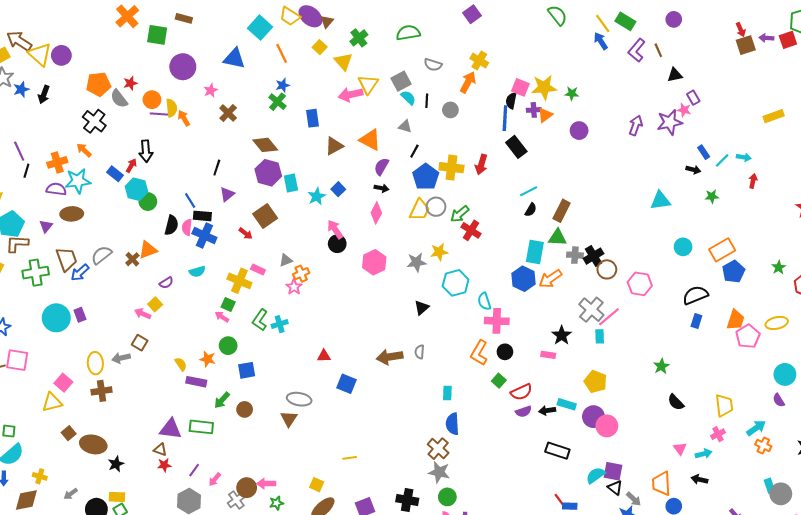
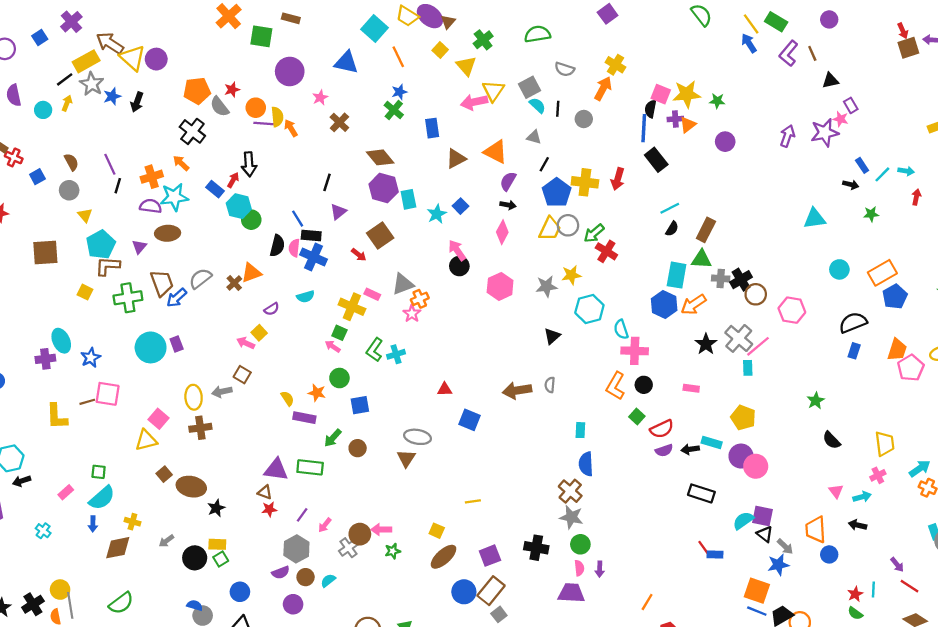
gray triangle: (286, 260) -> (403, 284), size x1.5
black star: (562, 335) -> (706, 344), moved

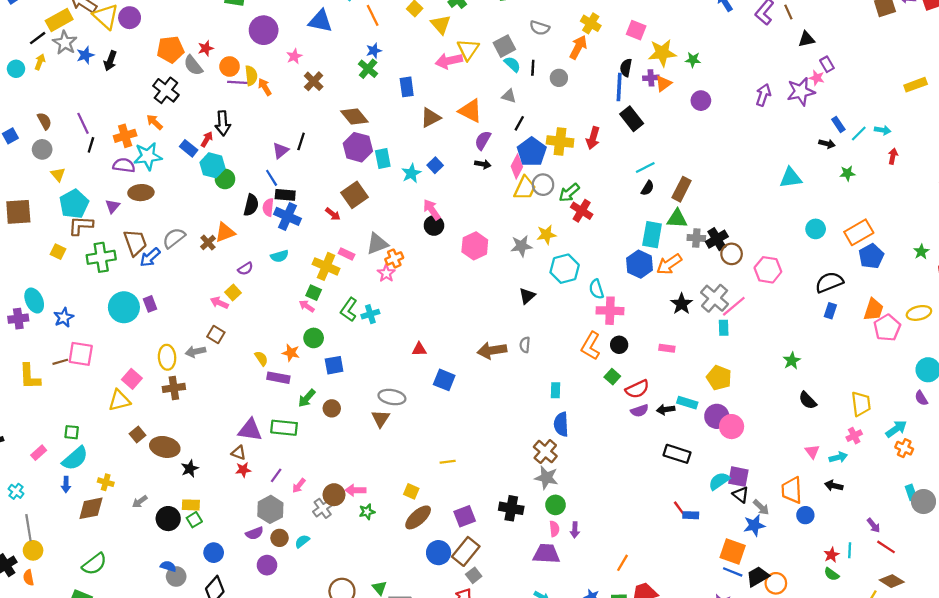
pink square: (661, 94) -> (636, 30), moved
purple triangle: (338, 212) -> (281, 151), moved
pink diamond: (502, 232) -> (517, 166), moved
gray line: (70, 605) -> (28, 528), moved

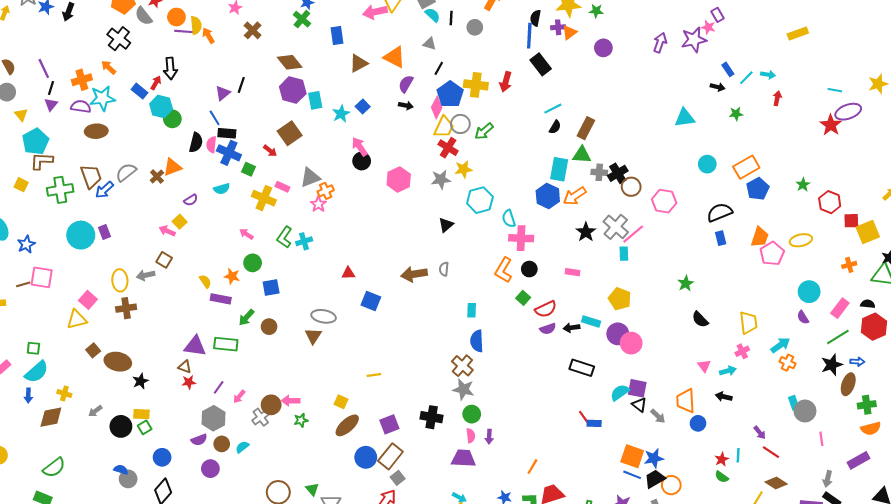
purple triangle: (113, 206) -> (51, 104), moved
red cross: (582, 211) -> (448, 148), moved
green square: (314, 293) -> (248, 169), moved
blue rectangle: (830, 311) -> (721, 238), turned -32
blue star: (754, 525) -> (654, 458), moved

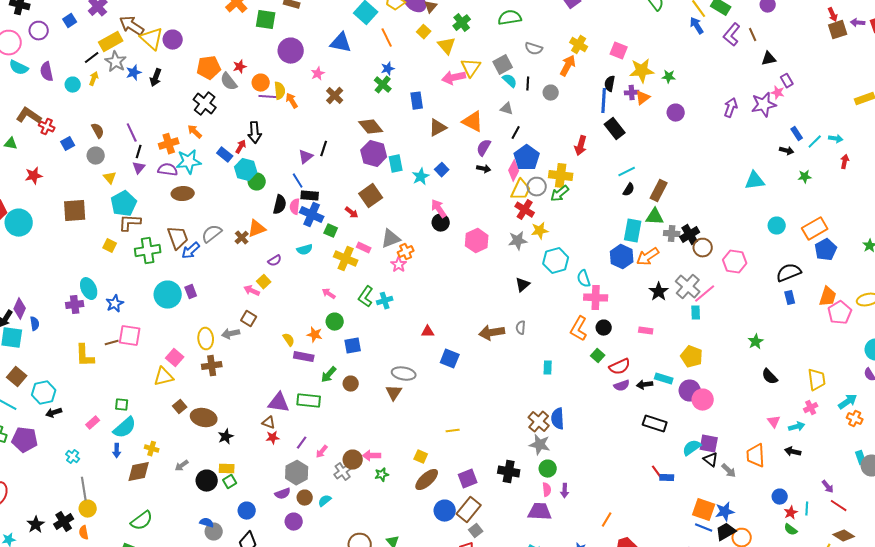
yellow cross: (476, 85) -> (561, 176), moved
blue semicircle: (477, 341) -> (558, 419), moved
blue circle: (698, 423) -> (780, 497), moved

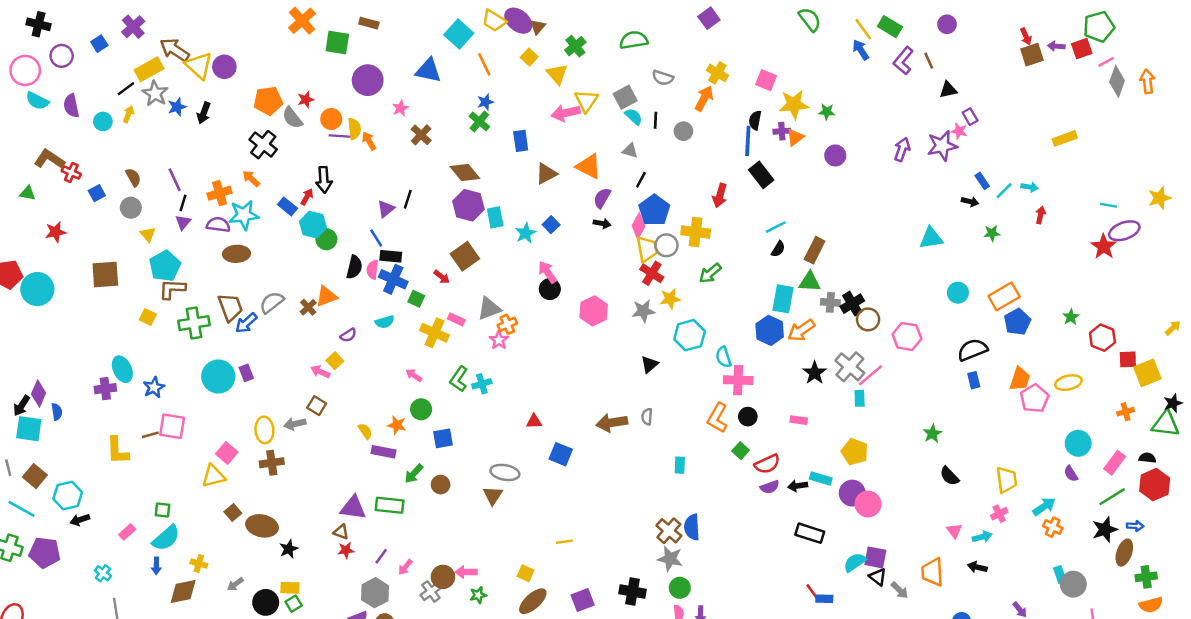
yellow trapezoid: (521, 190) -> (647, 249), turned -35
green arrow: (560, 194) -> (710, 273), moved

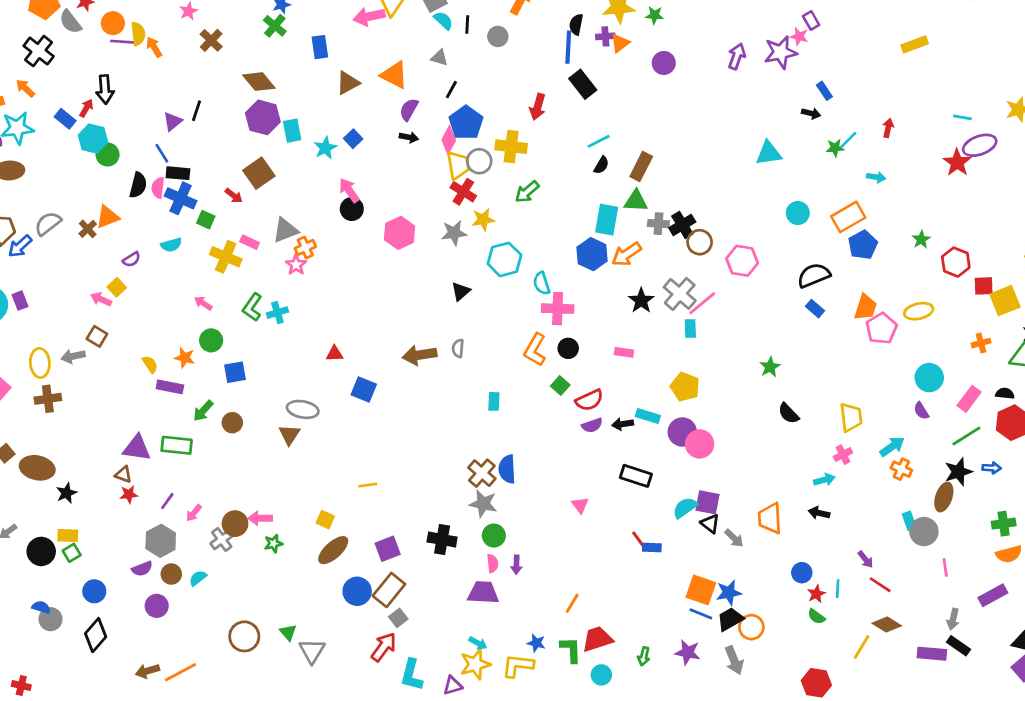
cyan arrow: (1030, 187) -> (876, 177), moved
cyan line: (1004, 191) -> (848, 140), moved
blue rectangle: (974, 380) -> (815, 309), turned -35
pink triangle: (954, 531) -> (580, 505), moved
brown ellipse: (1124, 553) -> (944, 497), moved

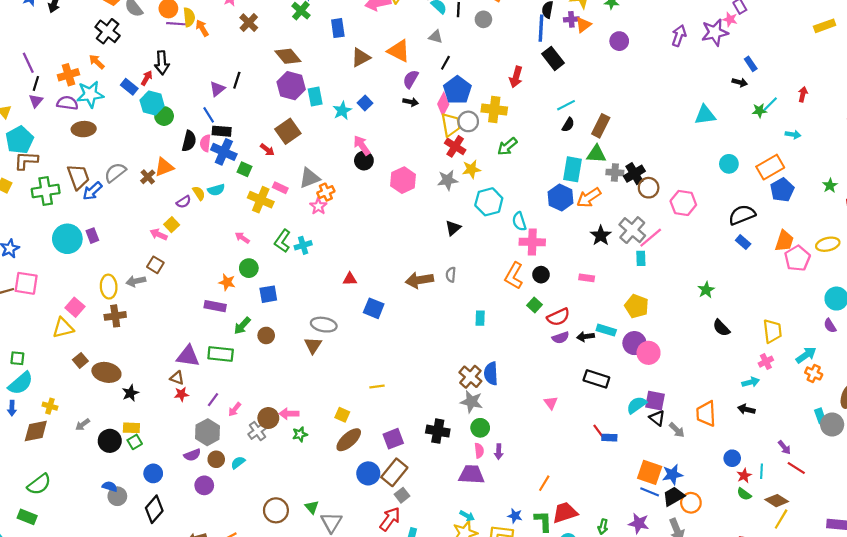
yellow semicircle: (150, 364) -> (199, 193), moved
brown diamond: (887, 624) -> (777, 501), moved

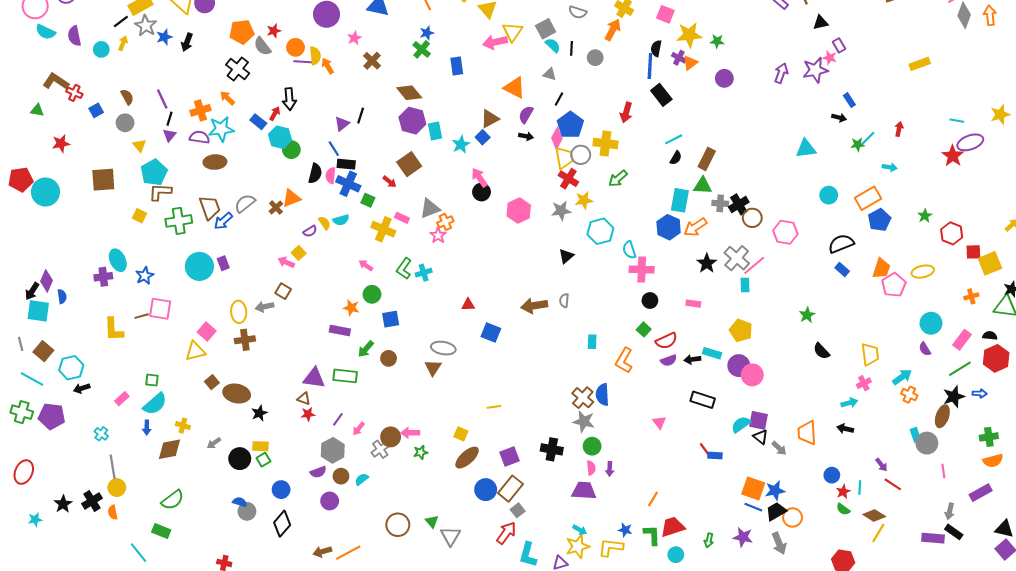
purple cross: (571, 19) -> (679, 58), turned 32
brown triangle: (361, 57) -> (490, 119), moved
orange L-shape: (514, 276) -> (624, 360), moved

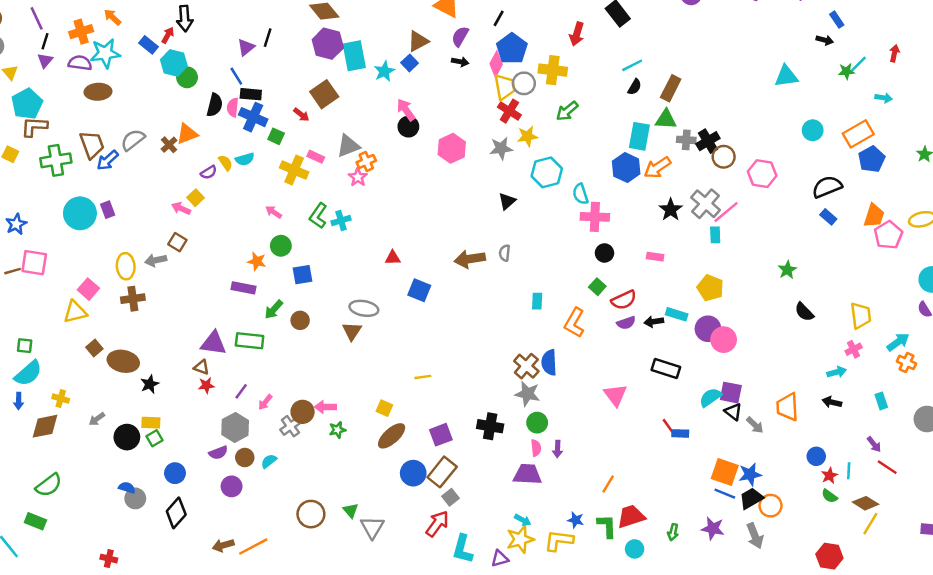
cyan rectangle: (435, 131) -> (354, 56), size x1.4
pink triangle: (659, 422) -> (615, 395), size x1.5
cyan rectangle: (916, 435) -> (881, 401), moved

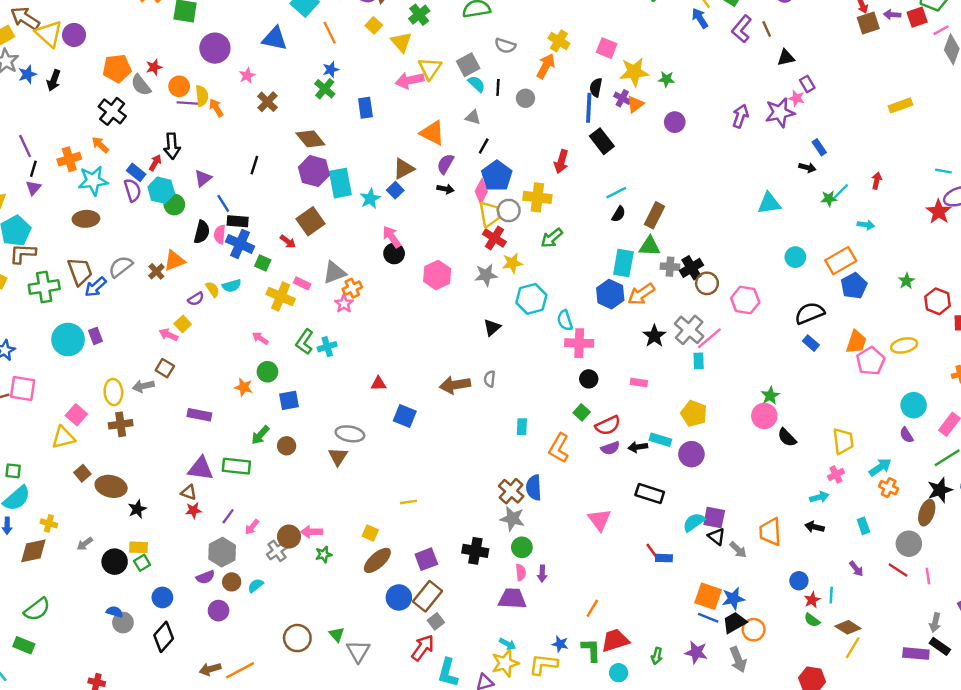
purple triangle: (246, 47) -> (203, 178), moved
purple semicircle: (80, 63) -> (133, 190), moved, turned 65
purple rectangle: (244, 288) -> (199, 415), moved
pink circle: (724, 340) -> (764, 416), moved
red line: (887, 467) -> (898, 570), moved

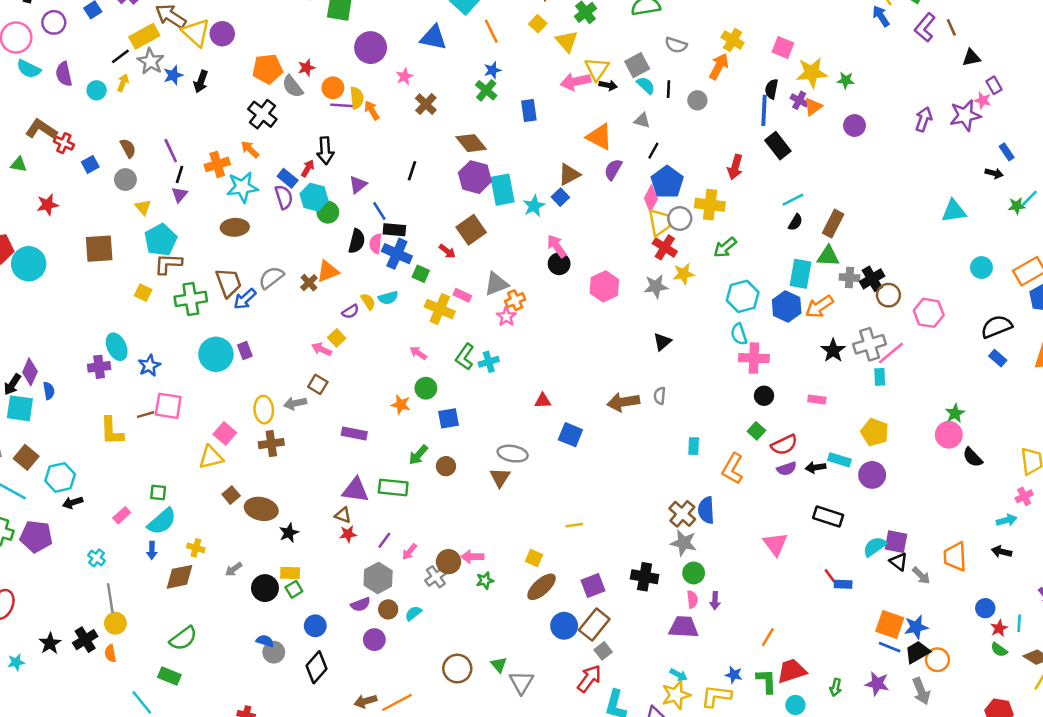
black arrow: (445, 189) -> (608, 85), moved
cyan hexagon: (531, 299) -> (743, 296), moved
gray cross: (689, 330) -> (870, 344), turned 32

